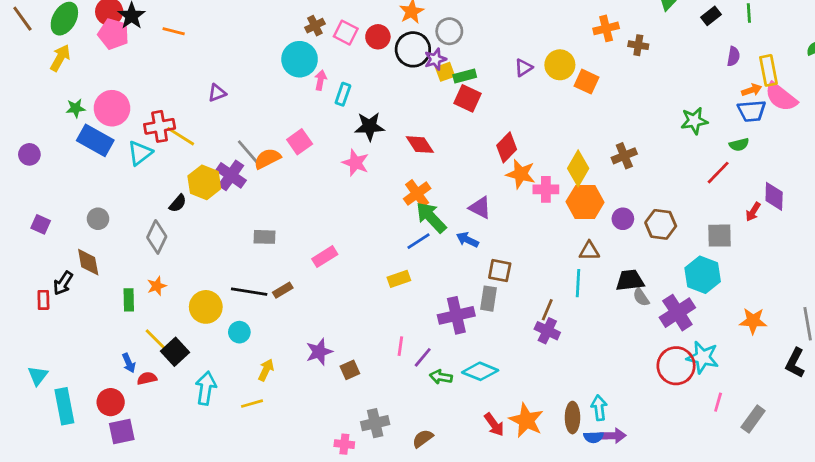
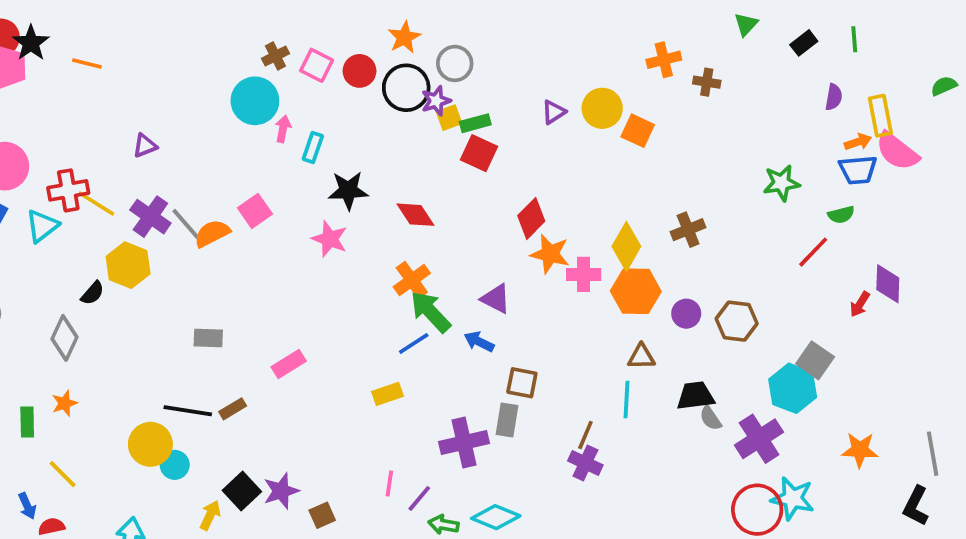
purple cross: (231, 175) -> (150, 217), moved
gray square: (719, 236) -> (815, 360), moved, turned 36
yellow circle: (206, 307) -> (150, 444), moved
black square: (175, 352) -> (242, 491), moved

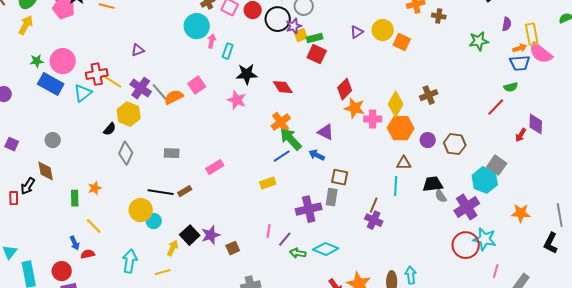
green star: (781, 183) -> (479, 41), moved
gray diamond: (65, 338) -> (126, 153), moved

